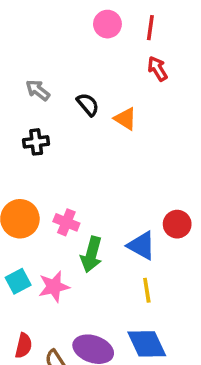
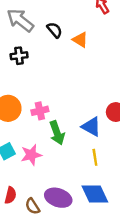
gray arrow: (38, 90) -> (20, 20), size x1.6
pink cross: (66, 222) -> (40, 111), turned -35
green arrow: (91, 254) -> (57, 133), turned -35

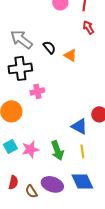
black cross: (19, 56) -> (20, 68), size x1.6
pink cross: (40, 111) -> (37, 91), moved
green arrow: (57, 133) -> (57, 150), moved

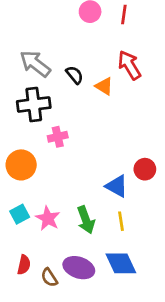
red arrow: (88, 27) -> (129, 65), moved, size x1.5
pink star: (30, 149) -> (48, 218), turned -30

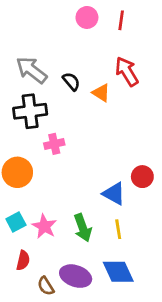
red semicircle: (24, 265) -> (23, 260), moved

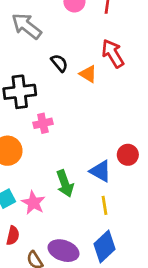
gray arrow: (32, 70) -> (27, 26), moved
green arrow: (83, 228) -> (65, 184), moved
blue diamond: (118, 272) -> (105, 246), turned 72

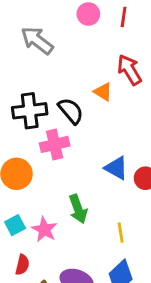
black semicircle: (59, 63) -> (71, 111), moved, size x1.4
pink cross: (43, 123) -> (55, 144), size x1.4
blue triangle: (100, 171) -> (116, 168), moved

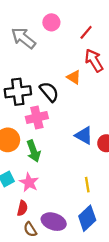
pink circle: (88, 14) -> (51, 22), moved
red line: (124, 17) -> (86, 32), moved, turned 32
green arrow: (78, 209) -> (33, 151), moved
red semicircle: (22, 265) -> (22, 208), moved

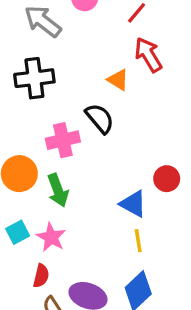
black cross: (18, 92) -> (34, 78), moved
black semicircle: (49, 92) -> (100, 118), moved
blue triangle: (84, 135) -> (133, 204), moved

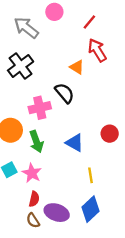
black cross: (34, 78) -> (21, 66), turned -30
blue triangle: (133, 204) -> (75, 143), moved
red semicircle: (41, 276) -> (34, 199), moved

